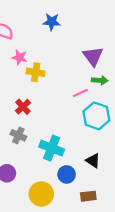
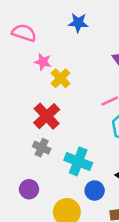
yellow cross: (36, 72) -> (61, 78), turned 36
red cross: (23, 107) -> (47, 116), size x1.5

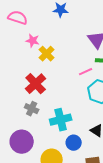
cyan cross: (78, 161) -> (61, 120), turned -35
purple circle: (29, 189) -> (22, 142), size x1.5

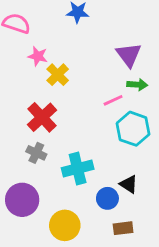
blue circle: (74, 143) -> (107, 198), moved

